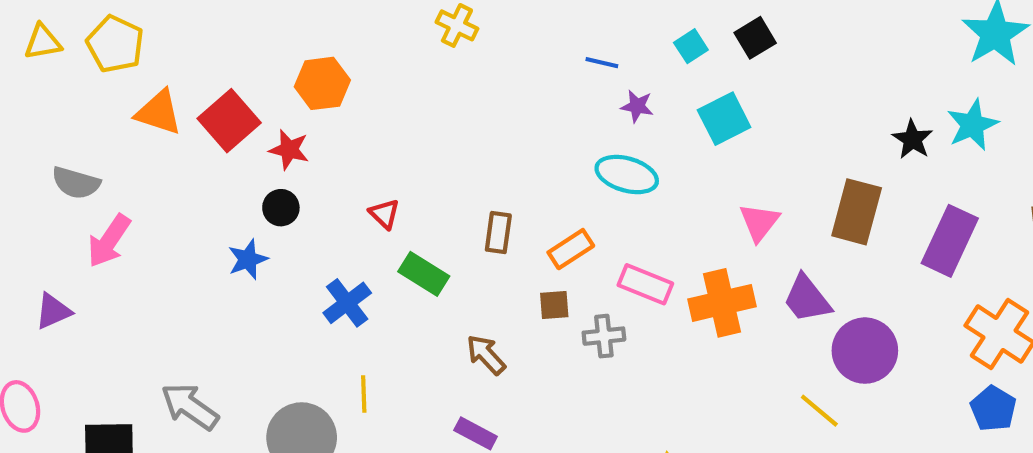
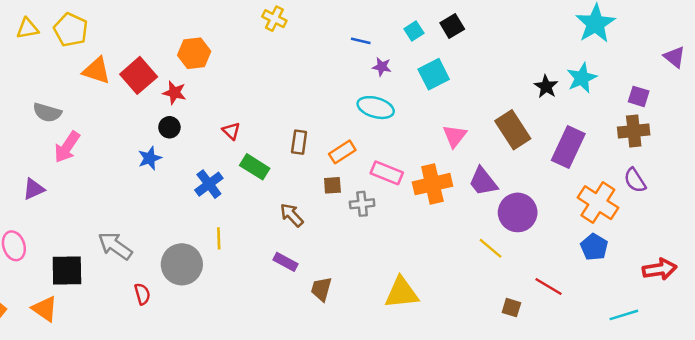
brown rectangle: (857, 212) -> (513, 130), turned -48

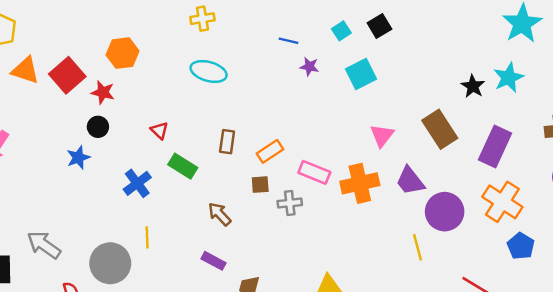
yellow cross: (274, 19) -> (202, 19), turned -35
cyan ellipse: (376, 108) -> (209, 71), moved
orange cross: (598, 203) -> (502, 202), moved
yellow line: (490, 248) -> (418, 247), turned 35

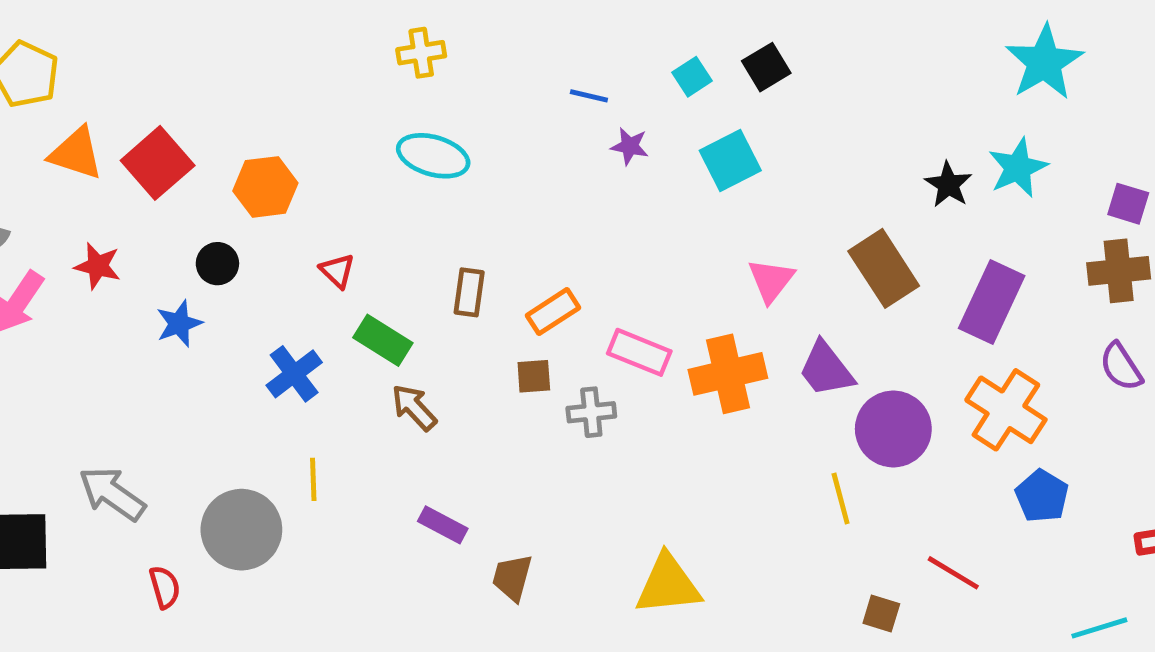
orange hexagon: (123, 53) -> (265, 187), moved
red star: (103, 92) -> (98, 266), moved
brown arrow: (220, 214) -> (414, 407), moved

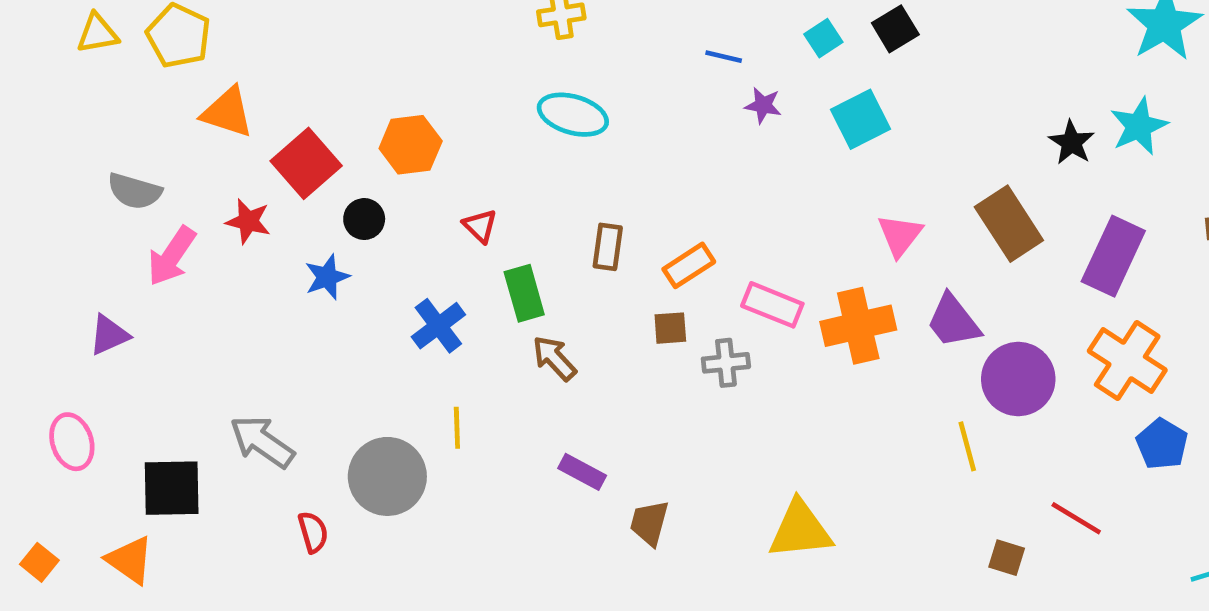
red square: (158, 163) -> (306, 163), moved
green rectangle: (383, 340) -> (524, 293), turned 42

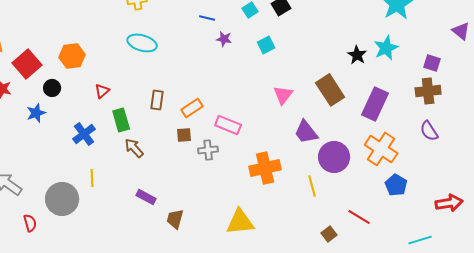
cyan square: (860, 119) -> (266, 45), size x0.7
red triangle: (480, 226) -> (102, 91), turned 35
orange cross: (858, 326) -> (265, 168), moved
brown square: (1007, 558) -> (329, 234), turned 35

